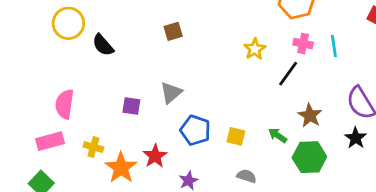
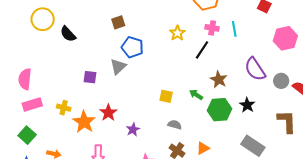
pink semicircle: (65, 104) -> (25, 79), moved
blue pentagon: (195, 130) -> (132, 47), moved
black star: (356, 138) -> (247, 105), moved

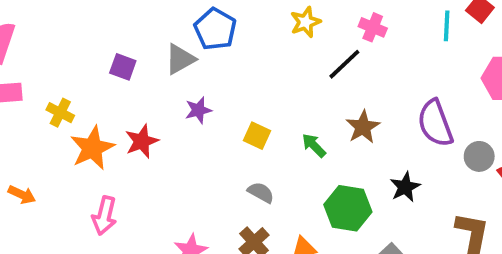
cyan line: (234, 29) -> (447, 26), moved
green hexagon: (219, 110) -> (348, 208), moved
purple star: (133, 129) -> (198, 110), moved

